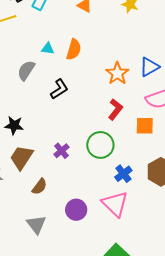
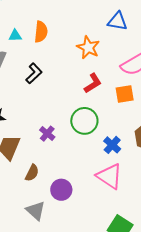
blue triangle: (149, 67) -> (117, 21), moved, turned 50
red L-shape: (115, 109) -> (93, 83), turned 30
purple circle: (76, 210) -> (61, 190), moved

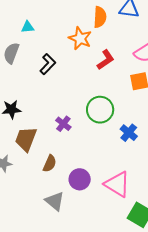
orange semicircle: (41, 32) -> (100, 17), moved
orange star: (88, 47) -> (80, 38), moved
red L-shape: (93, 83) -> (106, 60), moved
pink triangle: (109, 176) -> (117, 184), moved

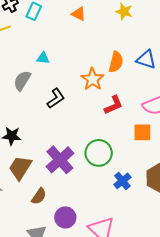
purple cross: (63, 124) -> (60, 160), size x1.8

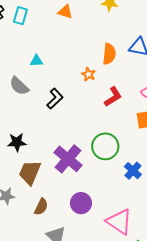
orange star: (92, 79) -> (88, 74), size x0.6
gray semicircle: (22, 81) -> (19, 86), turned -70
brown semicircle: (39, 196) -> (41, 207), moved
purple circle: (65, 217) -> (81, 203), moved

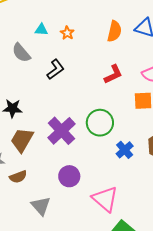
orange star: (88, 74) -> (67, 33), moved
brown semicircle: (41, 207) -> (18, 177), moved, turned 36

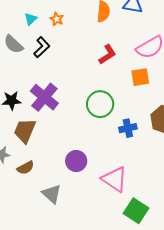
cyan triangle: (41, 30) -> (31, 19), turned -40
black L-shape: (55, 69) -> (42, 47), moved
purple cross: (61, 131) -> (44, 97), moved
blue cross: (125, 150) -> (128, 128), turned 36

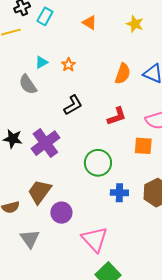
cyan triangle: (31, 19) -> (41, 62), moved
orange star: (57, 19) -> (68, 65), moved
black L-shape: (42, 47) -> (73, 105), moved
brown trapezoid: (25, 131) -> (40, 192), moved

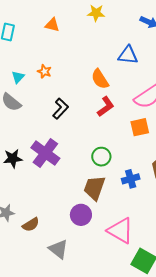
orange semicircle: (123, 74) -> (100, 79), moved, turned 145
green circle: (98, 163) -> (101, 157), size x0.7
brown trapezoid: (40, 192) -> (94, 188), moved

